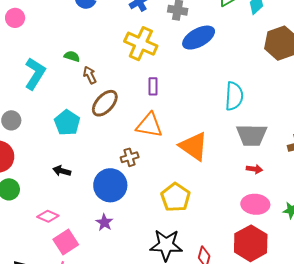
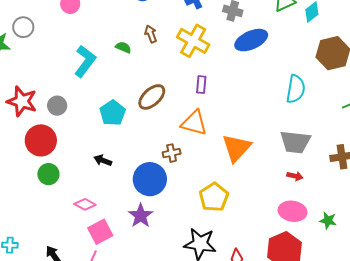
brown arrow: (90, 75) -> (151, 34), moved
cyan semicircle: (234, 96) -> (296, 89), moved
orange triangle: (194, 146) -> (236, 148), turned 32
purple star: (104, 222) -> (141, 216), size x1.4

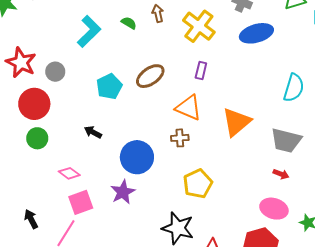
orange triangle: (236, 148) -> (236, 122), moved
brown cross: (172, 153) -> (180, 138), moved

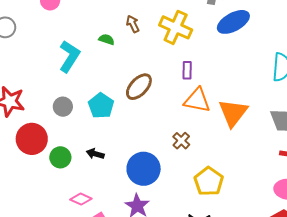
gray circle: (55, 72) -> (63, 107), moved
orange triangle: (189, 108) -> (197, 100), moved
green circle: (37, 138) -> (60, 157), moved
brown cross: (180, 138) -> (181, 141), turned -30

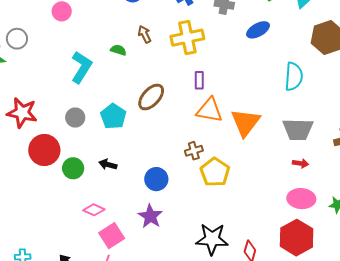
blue ellipse: (233, 22) -> (258, 30), moved, size x0.7
yellow cross: (176, 27) -> (187, 38), turned -36
brown cross: (181, 141) -> (194, 151), turned 30
blue circle: (144, 169) -> (156, 179), size x0.7
yellow pentagon: (209, 181) -> (215, 172), moved

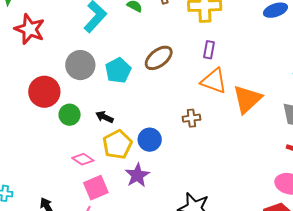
red star: (22, 113) -> (30, 29), moved
gray circle: (75, 118) -> (80, 65), size x1.5
yellow pentagon: (215, 172) -> (117, 144), moved

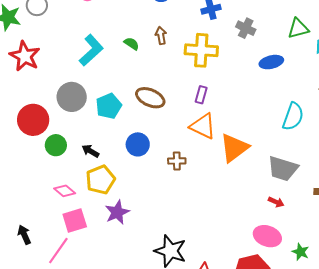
brown ellipse: (159, 58) -> (150, 98), turned 56
blue circle: (150, 140) -> (138, 144), moved

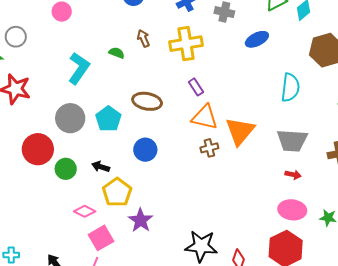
purple rectangle: (201, 95) -> (196, 87), turned -36
brown cross: (177, 161) -> (209, 148), moved

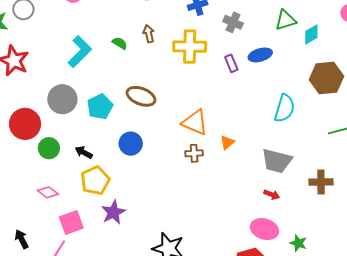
purple rectangle: (196, 87) -> (231, 63), moved
orange triangle: (240, 131) -> (227, 142), size x0.5
pink diamond: (85, 211) -> (48, 192), moved

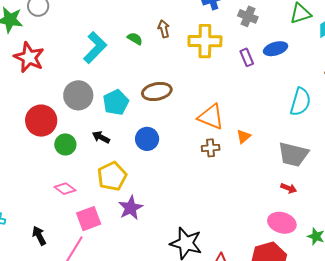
brown ellipse: (141, 96) -> (157, 92), turned -32
black arrow: (84, 152) -> (101, 137), moved

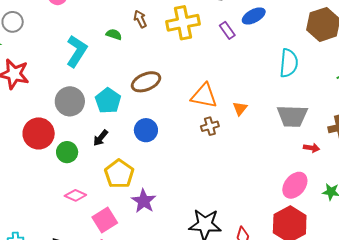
black arrow: (101, 137) -> (101, 138), turned -66
red arrow: (289, 188) -> (311, 148), moved
pink ellipse: (282, 223) -> (295, 185), turned -56

